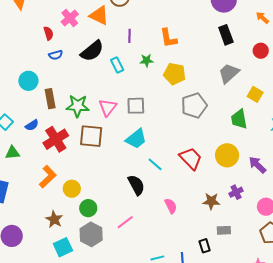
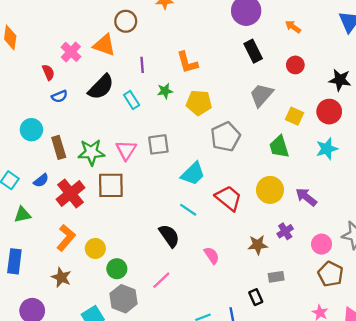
cyan trapezoid: (136, 139) -> (193, 174), moved
brown star: (54, 219) -> (61, 277), moved

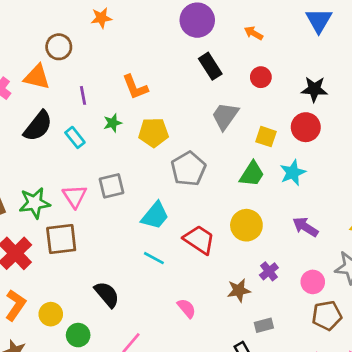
green trapezoid: (279, 147) -> (252, 174), turned -125
cyan star: (327, 149) -> (293, 173), moved
purple arrow: (306, 197) -> (305, 227), moved
black semicircle: (169, 236) -> (107, 294), moved
brown pentagon: (331, 274) -> (327, 316), turned -30

